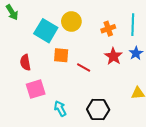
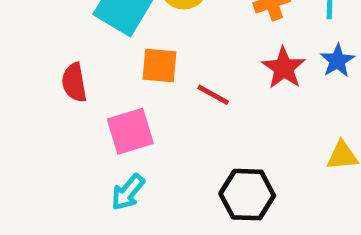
pink square: (36, 89) -> (130, 131), moved
cyan arrow: (60, 108) -> (128, 192), moved, turned -112

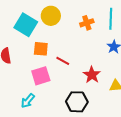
red star: (284, 68) -> (92, 75), moved
pink square: (130, 131) -> (41, 76), moved

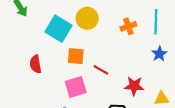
red star: (92, 75) -> (134, 86), turned -30

